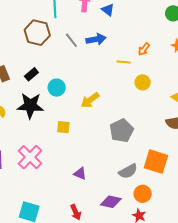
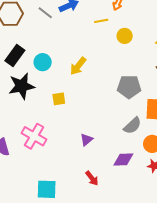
black rectangle: (31, 74) -> (15, 56), size x1.5
gray pentagon: (121, 131) -> (129, 87), moved, turned -30
purple triangle: (80, 173) -> (86, 140), turned -48

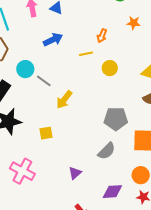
gray line: (45, 13) -> (44, 81), moved
cyan circle: (43, 62) -> (25, 69), moved
gray semicircle: (132, 126) -> (107, 151), moved

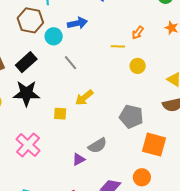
blue arrow: (53, 40) -> (77, 23), moved
cyan circle: (25, 69) -> (54, 36), moved
yellow arrow: (64, 100) -> (84, 98), moved
gray semicircle: (107, 151) -> (97, 146), moved

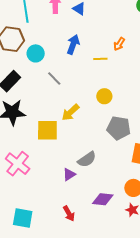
blue arrow: (77, 23) -> (73, 44), moved, turned -54
yellow circle: (138, 66) -> (104, 96), moved
yellow square: (60, 114) -> (47, 130), size x1.6

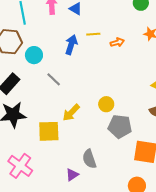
orange arrow: (119, 44) -> (117, 42), turned -136
yellow line: (100, 59) -> (93, 34), moved
yellow circle: (104, 96) -> (106, 104), moved
gray semicircle: (87, 159) -> (89, 159), turned 108

